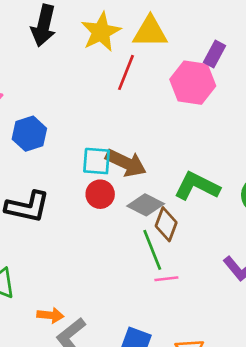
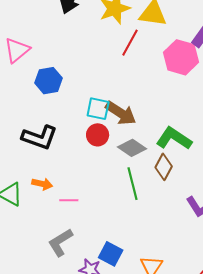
brown diamond: (166, 224) -> (164, 167), moved
pink line: (166, 279) -> (69, 200), moved
orange arrow: (50, 315) -> (42, 184), moved

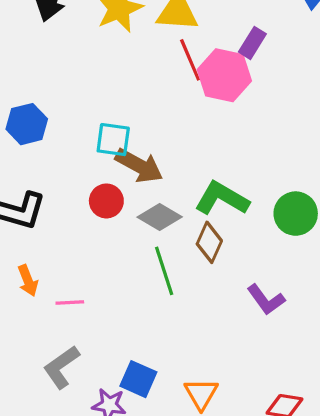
red line: (130, 43) -> (190, 60), moved, turned -48
cyan square: (98, 109) -> (113, 140), moved
orange arrow: (42, 184) -> (28, 281), turned 60

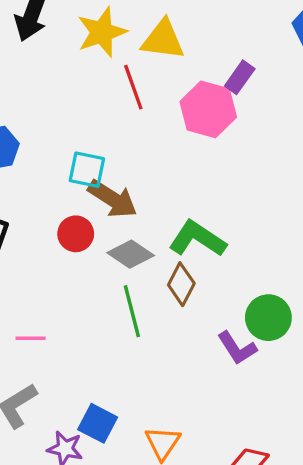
red line: (190, 60) -> (133, 87), moved
green circle: (296, 214) -> (268, 318), moved

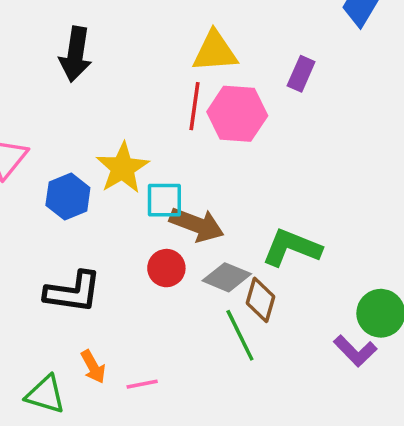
yellow star: (102, 32) -> (123, 168), moved
red line: (133, 87) -> (195, 106), turned 39
pink hexagon: (208, 109) -> (237, 114), moved
brown diamond: (181, 284) -> (261, 300), moved

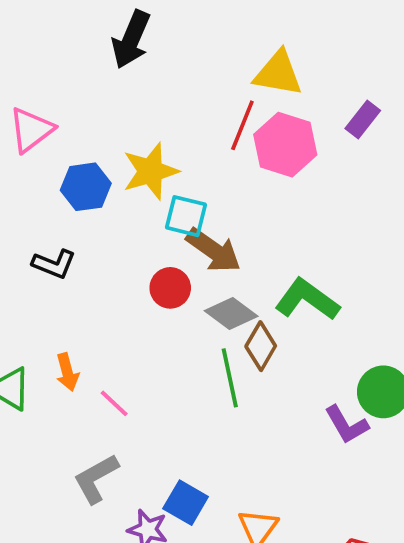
black L-shape: (73, 292) -> (54, 264), moved, size x0.7
pink line: (142, 384) -> (114, 403), turned 40

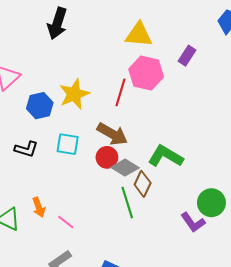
red line: (242, 125) -> (121, 92), moved
cyan square: (186, 216) -> (68, 144), moved
red circle: (170, 288) -> (107, 157), moved

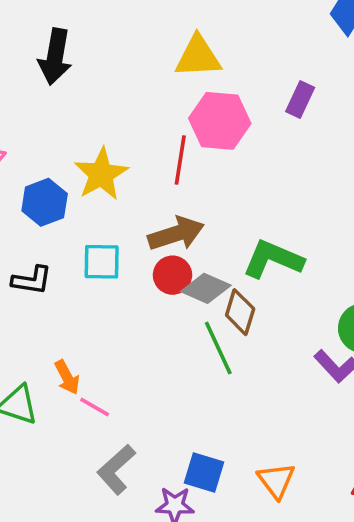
purple rectangle: (187, 56) -> (300, 100), moved
brown arrow: (112, 134) -> (176, 234), turned -40
pink line: (66, 222) -> (95, 407), moved

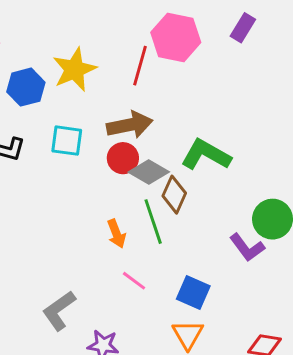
orange arrow: (67, 377) -> (116, 234), moved
pink line: (95, 407) -> (134, 281), moved
blue square: (204, 473) -> (193, 293), moved

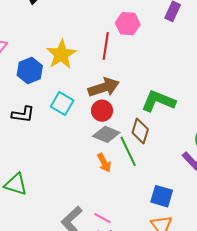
pink hexagon: (176, 37) -> (128, 24), size x0.7
cyan square: (67, 141) -> (62, 103), turned 30
gray diamond: (149, 172) -> (106, 134), moved
pink line: (134, 281) -> (103, 218), moved

